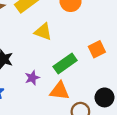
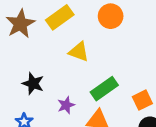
orange square: (97, 49) -> (142, 100), moved

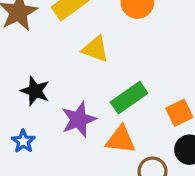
purple star: (66, 105) -> (79, 119), size x1.5

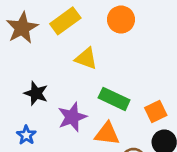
green rectangle: (129, 98) -> (114, 99), turned 60

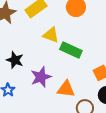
green rectangle: (114, 99) -> (71, 50), moved

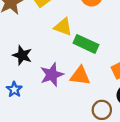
orange triangle: (66, 89) -> (80, 76), moved

